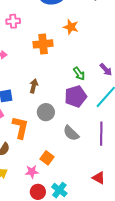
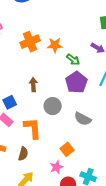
orange star: (71, 27) -> (55, 45), moved
orange square: (47, 158) -> (67, 149), turned 32

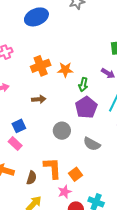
green arrow: (73, 60) -> (83, 85), turned 64
brown arrow: (33, 85) -> (39, 99), moved, turned 88
orange L-shape: (33, 128) -> (52, 168), moved

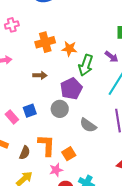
green arrow: (83, 85) -> (86, 65), size x1.5
purple pentagon: (86, 107) -> (71, 89), moved
blue square: (19, 126) -> (30, 111), moved

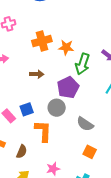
orange L-shape: (47, 145) -> (43, 131), moved
orange square: (69, 154) -> (90, 152), moved, turned -32

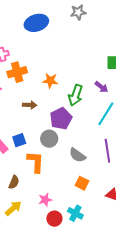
orange cross: (42, 41) -> (17, 72), moved
orange star: (66, 47) -> (50, 81), moved

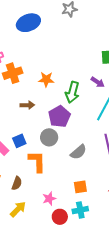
gray semicircle: (77, 155) -> (78, 152), turned -72
orange square: (82, 183) -> (80, 187), moved, turned -32
cyan cross: (75, 213) -> (80, 210), turned -35

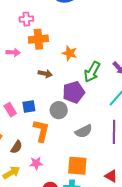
orange square: (80, 187) -> (77, 166), size x1.5
pink star: (49, 199) -> (36, 163), moved

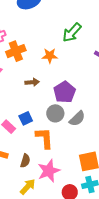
green arrow: (92, 72) -> (72, 33), moved, turned 30
gray semicircle: (84, 131) -> (77, 119), moved
pink star: (36, 163) -> (49, 171), size x1.6

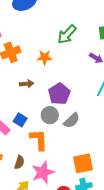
blue square: (26, 118) -> (20, 120), turned -32

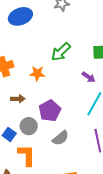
gray circle: (50, 115) -> (29, 126), moved

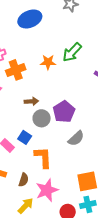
orange star: (37, 73) -> (48, 62), moved
gray circle: (29, 126) -> (42, 118), moved

